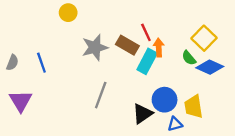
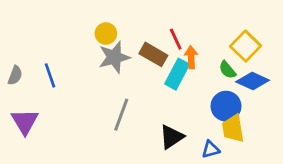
yellow circle: (68, 13) -> (106, 34), moved
blue circle: (165, 100) -> (226, 106), moved

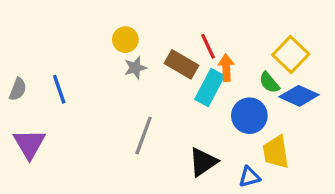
gray star: (114, 57) -> (135, 68), size x0.6
blue circle: (226, 106) -> (249, 116), moved

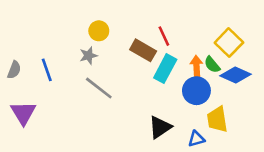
gray star: (135, 68) -> (88, 56), moved
orange arrow: (226, 68) -> (196, 66), moved
gray line: (144, 136) -> (99, 88), moved, turned -72

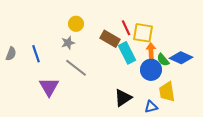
yellow square: (229, 43) -> (143, 33), moved, turned -35
green semicircle: (212, 65) -> (163, 60), moved
cyan rectangle: (165, 69) -> (127, 53), turned -55
purple triangle: (23, 113) -> (49, 87), moved

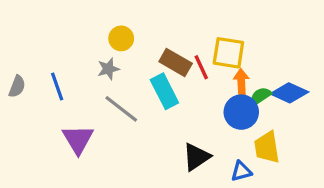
red line: (126, 28) -> (201, 67), moved
cyan rectangle: (127, 53) -> (164, 91), moved
green semicircle: (163, 60) -> (260, 96), turned 96

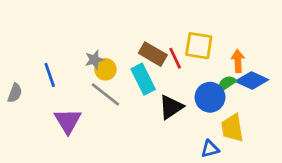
yellow circle: (121, 38) -> (105, 69), moved
orange arrow: (241, 82) -> (238, 61), moved
gray semicircle: (17, 86) -> (15, 93), moved
black triangle: (196, 157) -> (171, 107), moved

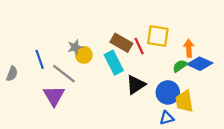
gray line: (105, 94) -> (64, 74), moved
blue circle: (210, 97) -> (168, 92), moved

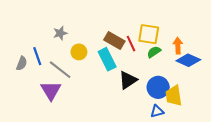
gray star: (75, 47) -> (60, 33), moved
green semicircle: (180, 66) -> (154, 52), moved
gray semicircle: (12, 74) -> (22, 63), moved

